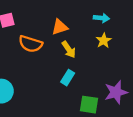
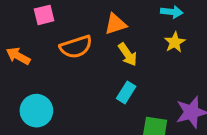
orange semicircle: (31, 44) -> (76, 47), turned -35

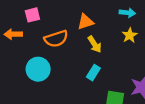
orange arrow: (18, 56) -> (13, 34), moved, turned -30
cyan circle: (36, 111) -> (38, 69), moved

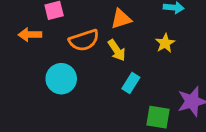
yellow star: (130, 35) -> (165, 43), moved
yellow arrow: (95, 44) -> (117, 50), moved

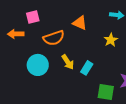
orange triangle: (121, 19) -> (80, 23), turned 42
yellow arrow: (117, 50) -> (68, 62), moved

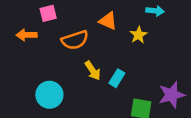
yellow star: (111, 40) -> (139, 35), moved
cyan circle: (38, 65) -> (49, 95), moved

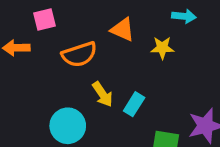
yellow star: (139, 35) -> (162, 48), turned 30
cyan circle: (49, 95) -> (68, 126), moved

